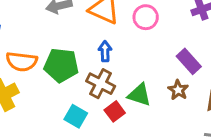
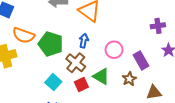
pink circle: (146, 17) -> (114, 50), moved

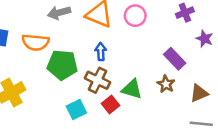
orange semicircle: (24, 35) -> (35, 42), moved
pink circle: (114, 50) -> (135, 16), moved
cyan square: (53, 82) -> (76, 110), turned 35

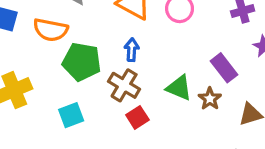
green triangle: (132, 89) -> (179, 88), moved
cyan square: (76, 110) -> (71, 115), moved

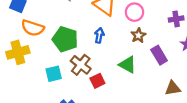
orange semicircle: (51, 30) -> (33, 28), moved
brown cross: (124, 85) -> (81, 65), moved
brown star: (210, 99) -> (138, 35), moved

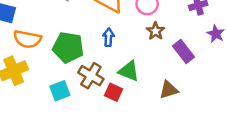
green triangle: (128, 65) -> (129, 71), moved
red square: (97, 81) -> (114, 92), turned -32
brown triangle: (173, 88) -> (169, 90), moved

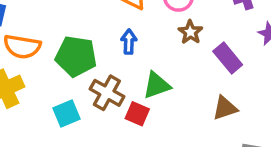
green triangle: (129, 71) -> (157, 85), turned -40
brown triangle: (169, 90) -> (225, 108), moved

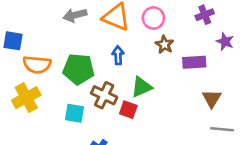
purple rectangle: (228, 58) -> (194, 62), turned -50
brown triangle: (225, 108) -> (212, 99), moved, turned -36
cyan square: (67, 114) -> (74, 113), turned 36

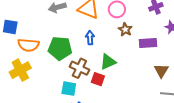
cyan square: (74, 113) -> (69, 89), moved

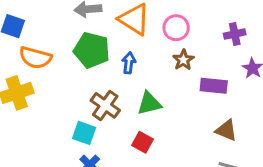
green pentagon: (60, 48) -> (92, 50), moved
brown triangle: (161, 71) -> (226, 130), turned -49
red square: (98, 79) -> (142, 142), moved

